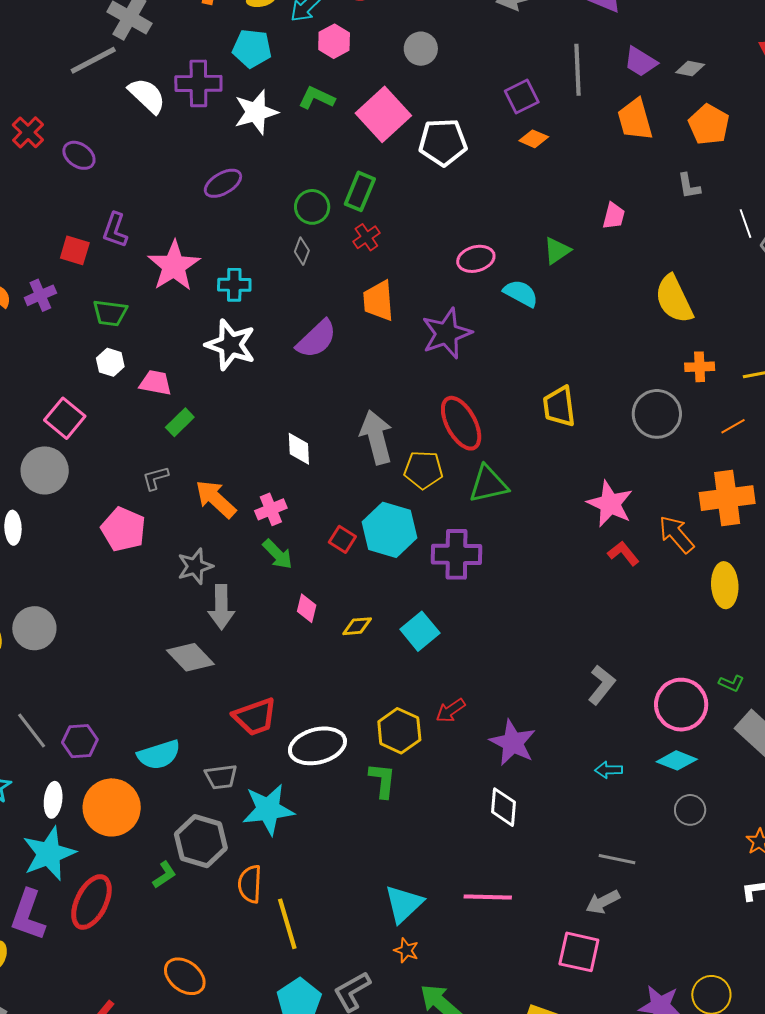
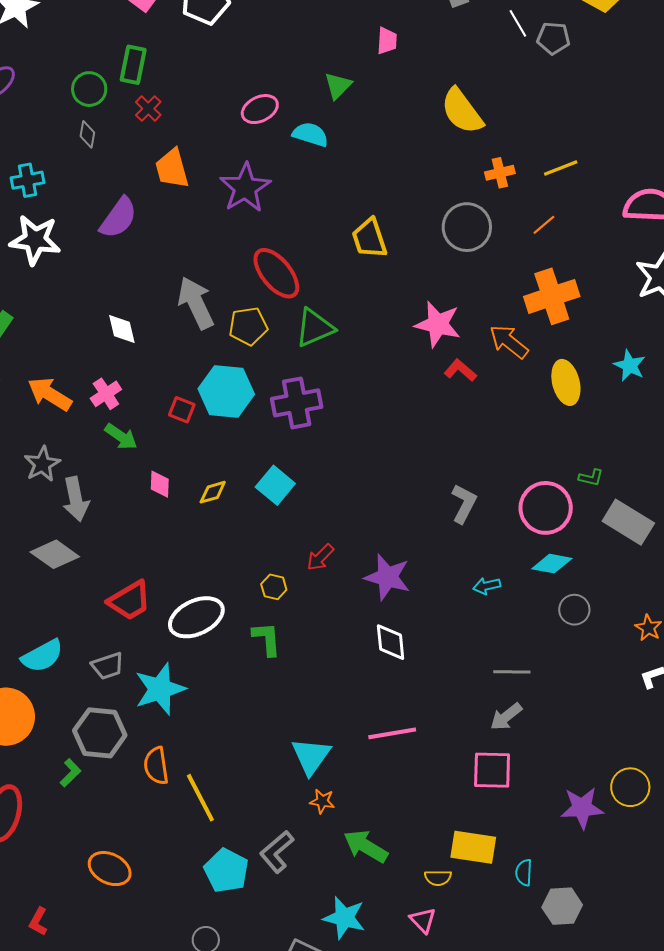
yellow hexagon: (399, 731) -> (274, 587), size x0.6

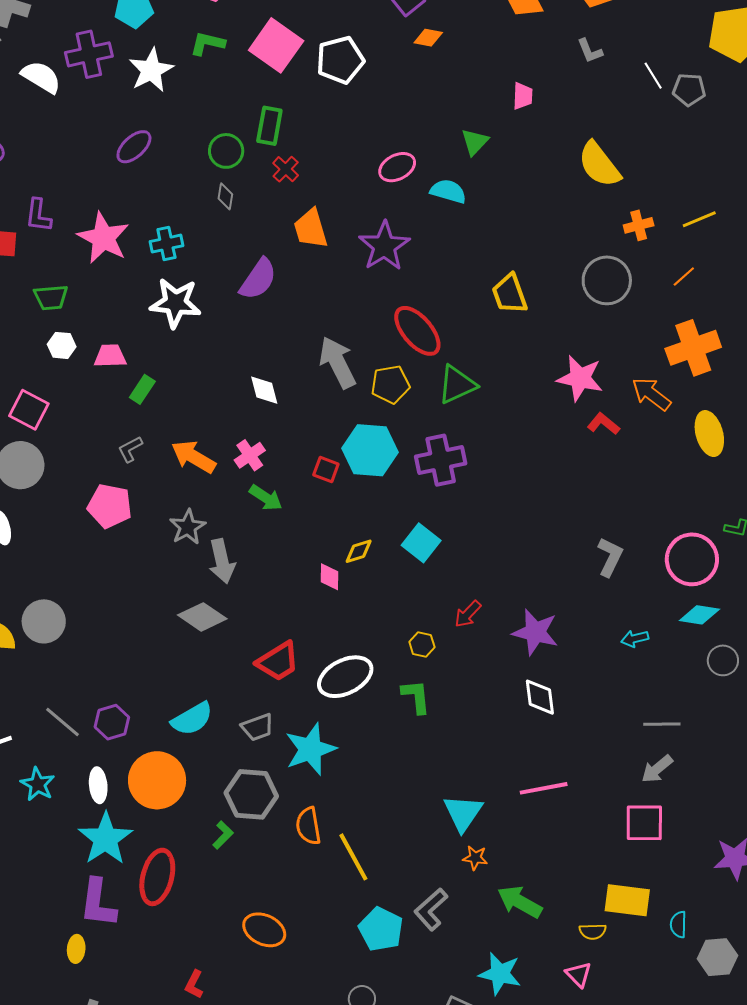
pink diamond: (160, 484) -> (329, 577), moved

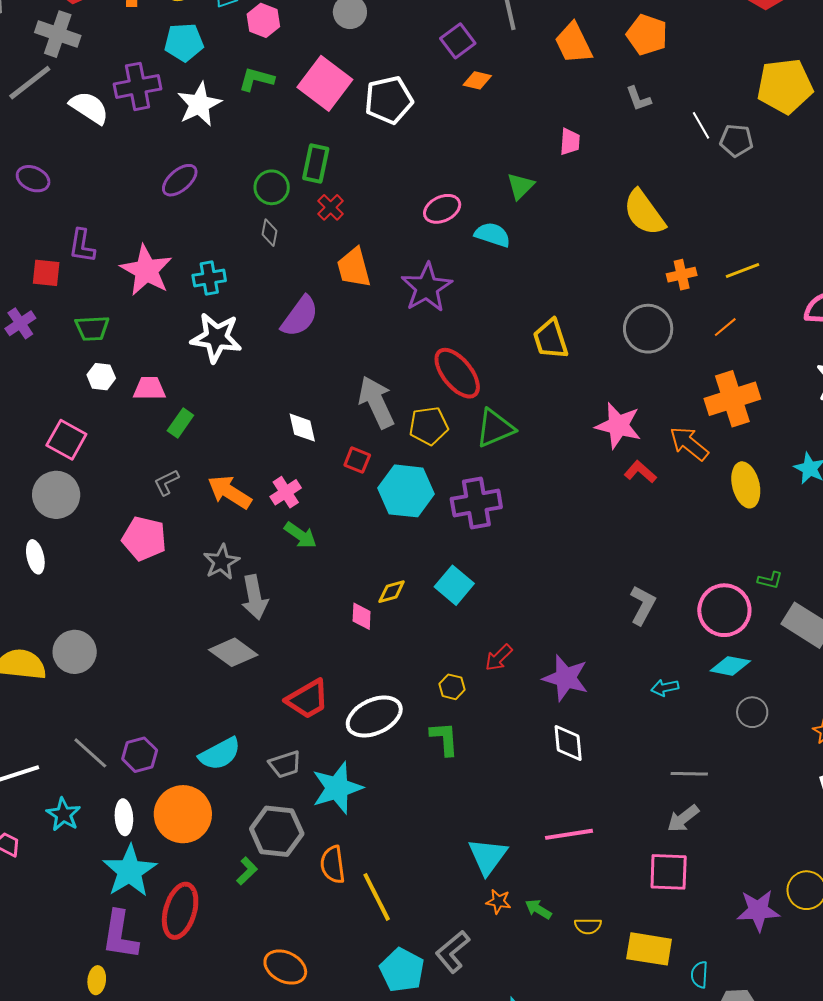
red square: (326, 469) -> (357, 460), moved
green arrow: (520, 902) -> (538, 909), moved, size x0.6
yellow semicircle: (593, 932) -> (588, 926), moved

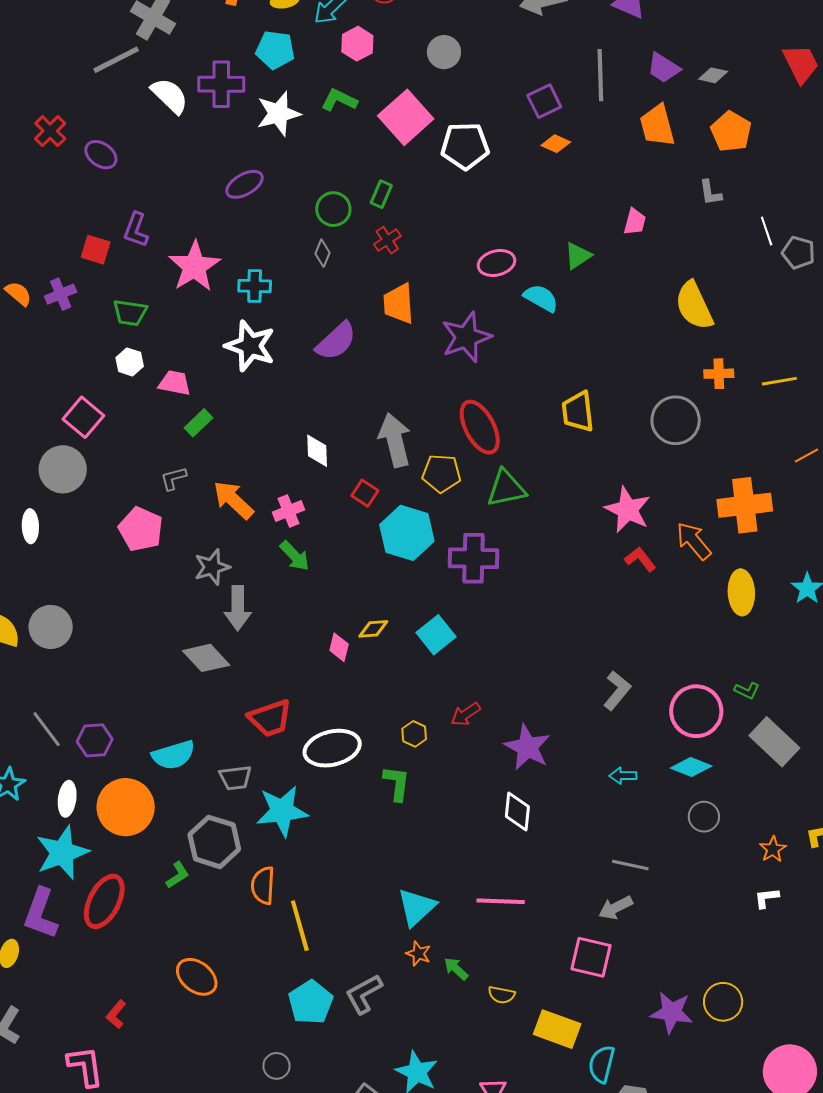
green rectangle: (316, 163) -> (381, 194), size x0.7
orange line: (725, 327) -> (807, 456), moved
cyan semicircle: (699, 975) -> (602, 1064), size x1.4

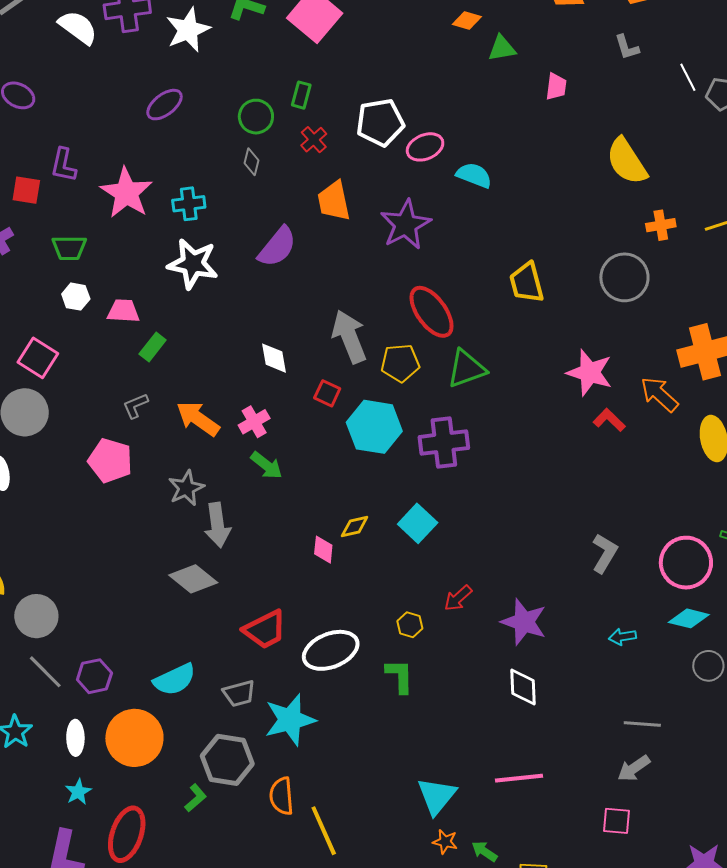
white pentagon: (465, 146) -> (380, 122), moved
green triangle: (578, 256) -> (502, 48), moved, turned 32
gray circle: (51, 627) -> (36, 616), moved
cyan star: (62, 853) -> (78, 792), size x0.5
pink square: (591, 957) -> (617, 821), size x0.7

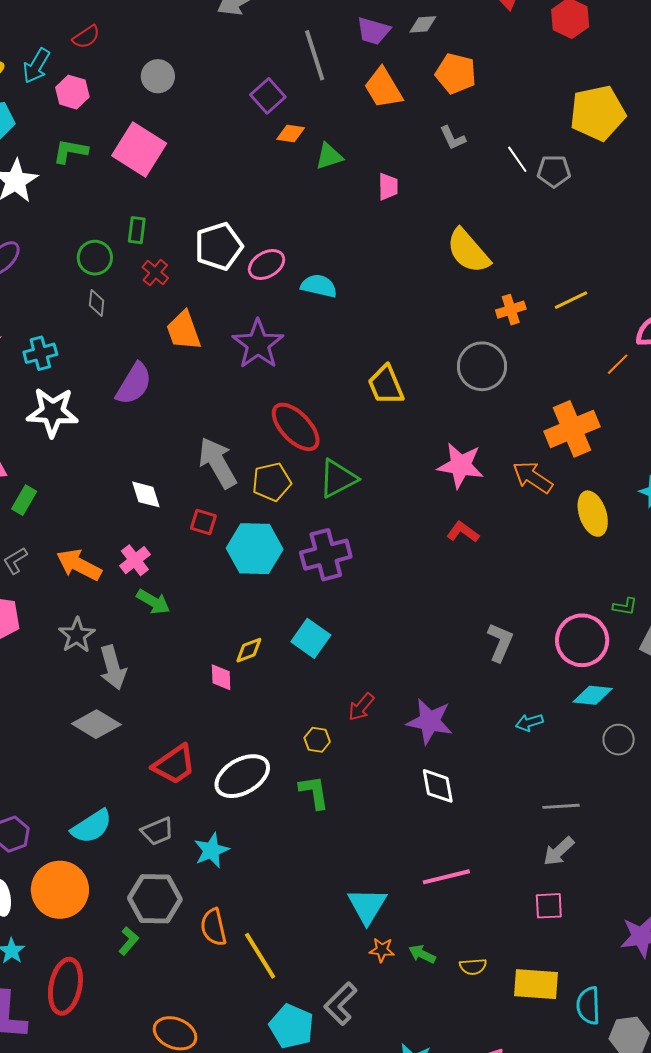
red L-shape: (609, 420) -> (463, 532), moved
cyan star: (290, 720) -> (211, 850), size x0.7

